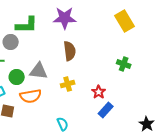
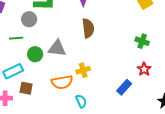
yellow cross: (68, 84) -> (83, 70), moved
red star: (99, 92) -> (144, 69), moved
orange semicircle: (31, 96) -> (62, 82), moved

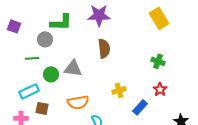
yellow cross: (83, 70) -> (119, 90), moved

